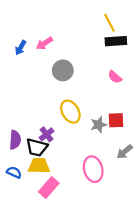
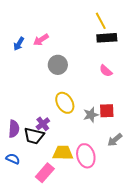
yellow trapezoid: (39, 166) -> (63, 153), moved

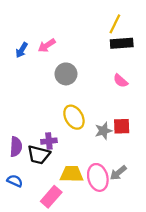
yellow line: (101, 21) -> (115, 24), turned 54
purple cross: (43, 124) -> (49, 141), turned 32
gray arrow: (115, 140) -> (118, 173), moved

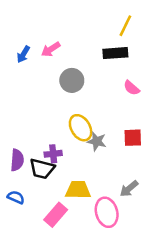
black rectangle: (122, 43) -> (115, 53), moved
gray star: (104, 131) -> (97, 141), moved, turned 30
pink ellipse: (98, 177) -> (107, 212), moved

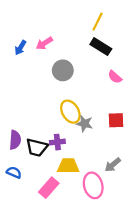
yellow line: (125, 26) -> (98, 22), moved
black rectangle: (115, 53) -> (101, 47), turned 36
purple cross: (53, 154) -> (57, 142), moved

